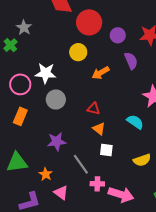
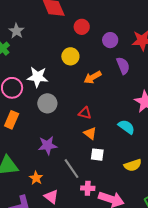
red circle: (89, 22) -> (82, 27), size x0.6

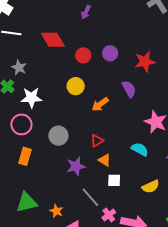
purple circle: (110, 40) -> (110, 53), moved
white star: (38, 77) -> (31, 98), moved
red triangle: (85, 113) -> (97, 141), turned -40
purple star: (48, 145) -> (76, 166), moved
pink cross: (88, 188) -> (109, 215), turned -32

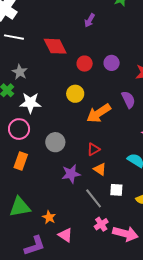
orange arrow: (100, 104) -> (99, 113), size x1.4
white square: (114, 180) -> (116, 190), moved
gray line: (90, 197) -> (94, 198), moved

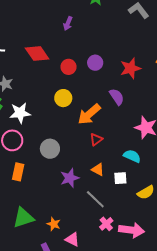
red triangle: (93, 149) -> (96, 139), moved
white square: (116, 190) -> (120, 178), moved

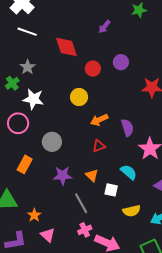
purple circle: (95, 63) -> (121, 62), moved
purple semicircle: (117, 97) -> (127, 128), moved
orange arrow: (89, 114) -> (99, 120), size x0.7
orange rectangle: (18, 172) -> (25, 164), moved

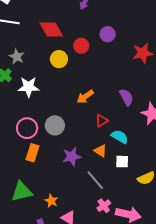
yellow circle: (79, 97) -> (59, 59), moved
orange arrow: (99, 120) -> (85, 97), moved
pink circle: (18, 123) -> (27, 128), moved
cyan semicircle: (129, 172) -> (120, 137), moved

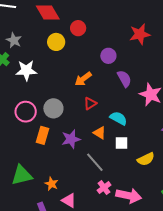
purple circle: (108, 34) -> (108, 56), moved
red triangle: (102, 121) -> (90, 103), moved
orange rectangle: (32, 153) -> (43, 135), moved

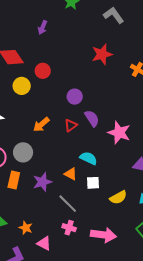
red star: (140, 34) -> (102, 54), moved
orange arrow: (83, 79) -> (41, 125), moved
red triangle: (90, 103) -> (71, 125), moved
pink cross: (104, 188) -> (69, 228), moved, turned -32

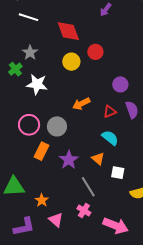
cyan semicircle: (88, 158) -> (110, 138), moved
purple star: (42, 182) -> (69, 160), turned -30

